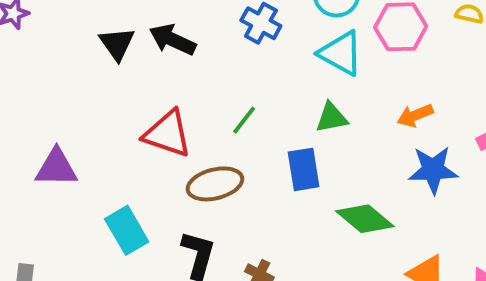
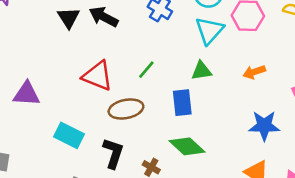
cyan triangle: (341, 53) -> (209, 30), turned 40
blue star: (433, 170) -> (264, 126), moved
green diamond: (365, 219) -> (187, 146), moved
cyan rectangle: (127, 230) -> (69, 135), turned -36

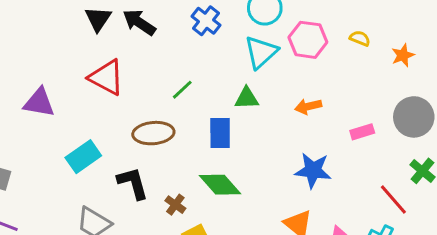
red triangle: (98, 76) -> (106, 77), moved
cyan rectangle: (69, 135) -> (83, 157), turned -68
black L-shape: (113, 153) -> (133, 183), turned -40

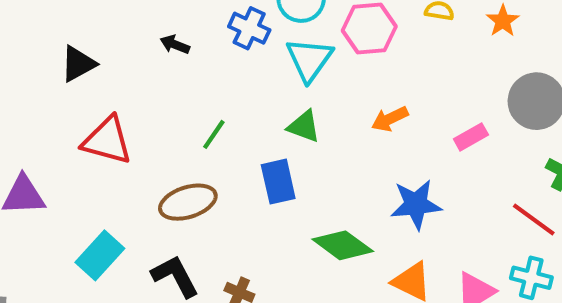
black triangle: (98, 19) -> (78, 64), turned 40
blue cross: (206, 21) -> (249, 28), moved
black arrow: (139, 22) -> (175, 44), moved, size x0.6
green triangle: (247, 98) -> (304, 126), turned 35
green diamond: (220, 185) -> (343, 245), moved

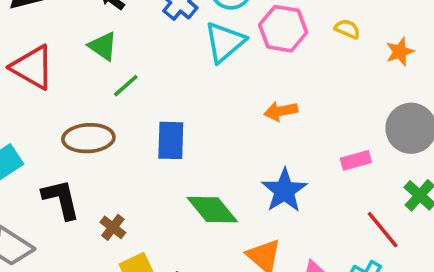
green triangle: (304, 126) -> (103, 46), moved
pink rectangle: (471, 137) -> (356, 160), moved
blue star: (416, 204) -> (284, 191), turned 30

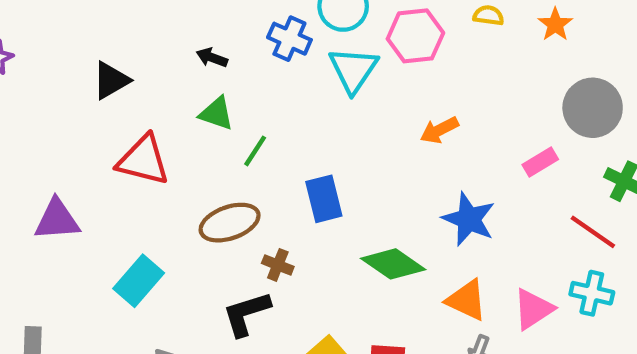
black L-shape: (61, 199) -> (246, 314), moved, turned -78
brown cross: (113, 227) -> (278, 265), moved

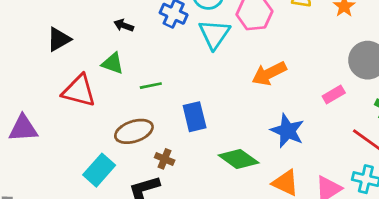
green triangle: (216, 114) -> (113, 63), moved
orange arrow: (439, 130) -> (269, 73), size x1.4
green line: (255, 151) -> (151, 86), turned 45
cyan rectangle: (139, 281) -> (99, 170), moved

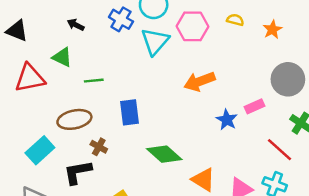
black triangle: (59, 39) -> (17, 31), turned 45
red triangle: (79, 91) -> (30, 78), turned -32
blue star: (287, 131) -> (227, 120), moved, size x0.7

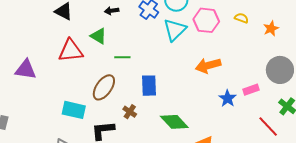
black arrow: (76, 25) -> (112, 11), turned -40
brown ellipse: (74, 119) -> (104, 87), turned -48
brown cross: (99, 147) -> (130, 112), moved
cyan rectangle: (40, 150) -> (74, 110), turned 50

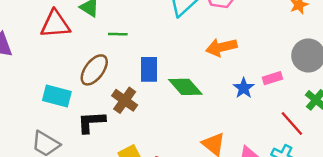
brown cross: (130, 112) -> (125, 100), size x1.5
green diamond: (174, 122) -> (185, 87), moved

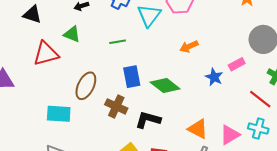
green line: (118, 34) -> (118, 42), moved
orange arrow: (221, 47) -> (189, 46), size x0.7
black L-shape: (91, 122) -> (148, 120), moved, turned 30

